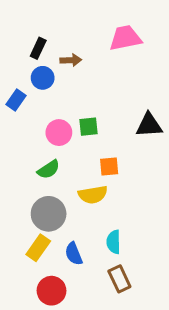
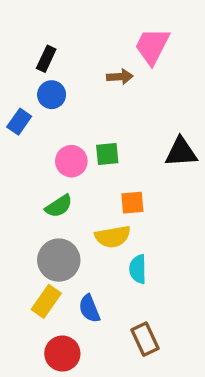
pink trapezoid: (125, 38) -> (152, 46), turned -52
brown arrow: (71, 60) -> (120, 77), moved
cyan semicircle: (114, 242) -> (138, 269), moved

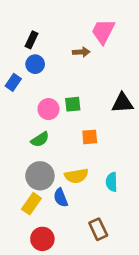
yellow semicircle: (113, 237) -> (76, 176), moved
cyan semicircle: (138, 269) -> (112, 182), moved
blue semicircle: (89, 309) -> (61, 198), moved

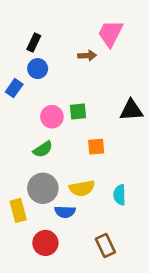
blue semicircle: (61, 198) -> (65, 212), turned -66
yellow rectangle: (31, 204) -> (18, 210), moved, turned -50
red circle: (42, 239) -> (45, 243), moved

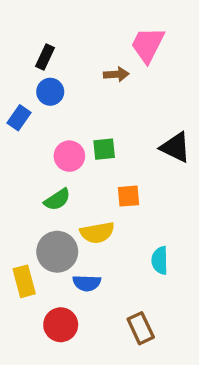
black triangle: (131, 110) -> (175, 147), turned 30
yellow semicircle: (82, 188) -> (97, 233), moved

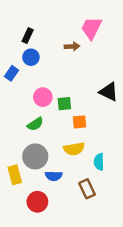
green square: (104, 149) -> (64, 104), moved
yellow semicircle: (97, 233) -> (74, 149), moved
brown rectangle: (141, 328) -> (87, 189), moved

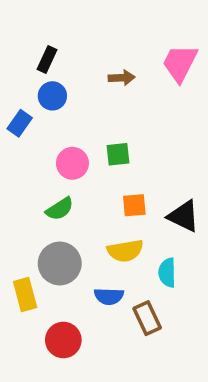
pink trapezoid: (91, 28) -> (180, 63), moved
black triangle: (109, 92) -> (184, 216), moved
green square: (64, 104) -> (118, 154), moved
blue semicircle: (54, 176) -> (109, 296), moved

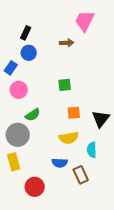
pink trapezoid: (180, 63) -> (85, 21), moved
pink circle: (72, 163) -> (19, 90), moved
black triangle: (184, 216) -> (101, 119), turned 42
gray circle: (60, 263) -> (18, 135), moved

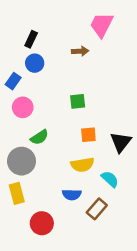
cyan semicircle: (92, 150) -> (110, 179), turned 133
brown rectangle: (81, 175) -> (97, 209), turned 66

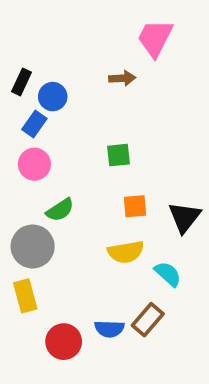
black rectangle: (31, 39) -> (22, 82), moved
blue rectangle: (13, 81) -> (34, 124), moved
blue semicircle: (72, 195) -> (109, 329), moved

